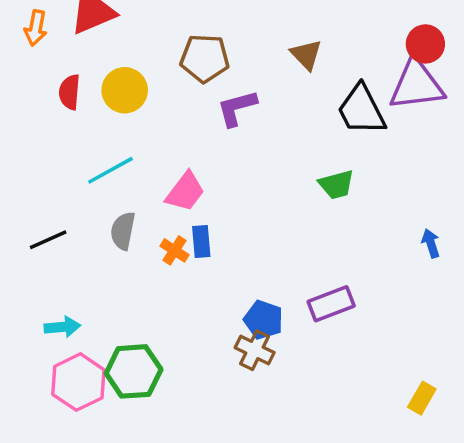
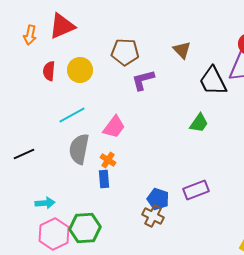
green trapezoid: (336, 185) -> (199, 123), turned -40
gray semicircle: (123, 231) -> (79, 149), size x1.4
black line: (48, 240) -> (24, 154), moved
blue rectangle: (201, 242) -> (104, 179), moved

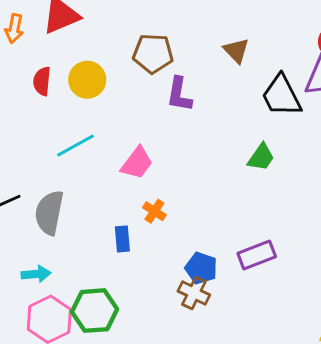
purple L-shape: (143, 80) -> (179, 94), turned -65
gray semicircle: (79, 149) -> (49, 213), moved
orange cross: (108, 160) -> (154, 211), moved

